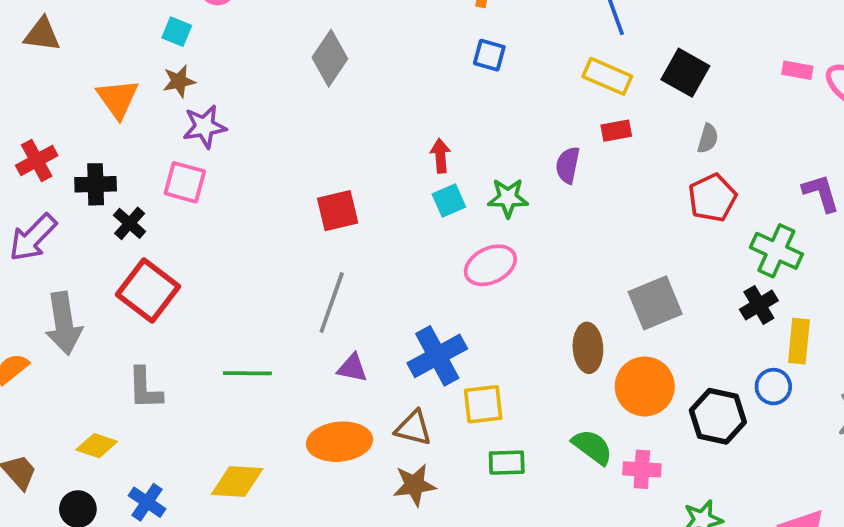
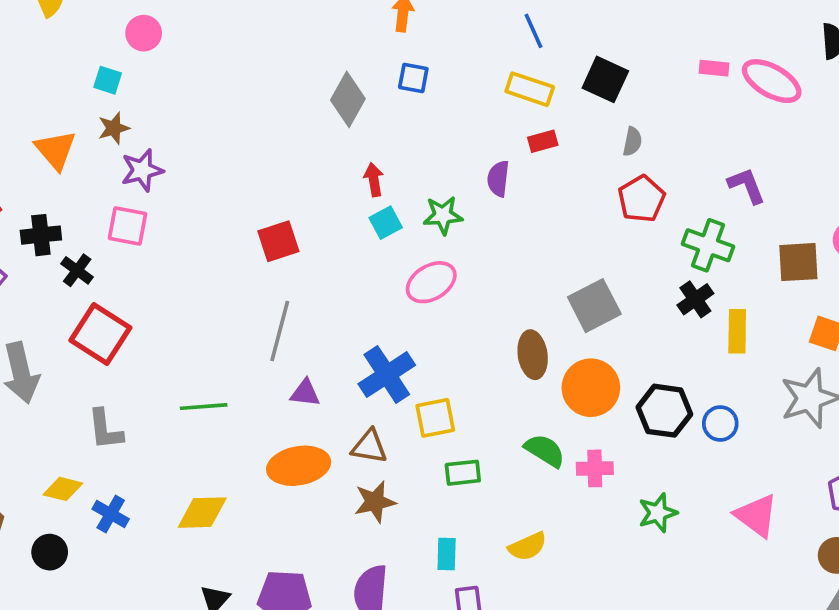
gray diamond: (330, 58) -> (348, 99), moved
blue circle: (773, 387) -> (720, 424), moved
blue cross: (147, 502) -> (111, 514), moved

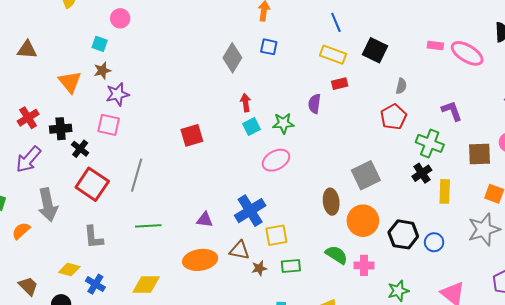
gray semicircle: (632, 142) -> (401, 86), moved
gray line: (280, 331) -> (137, 175), moved
brown star: (375, 502) -> (259, 268), moved, size x0.7

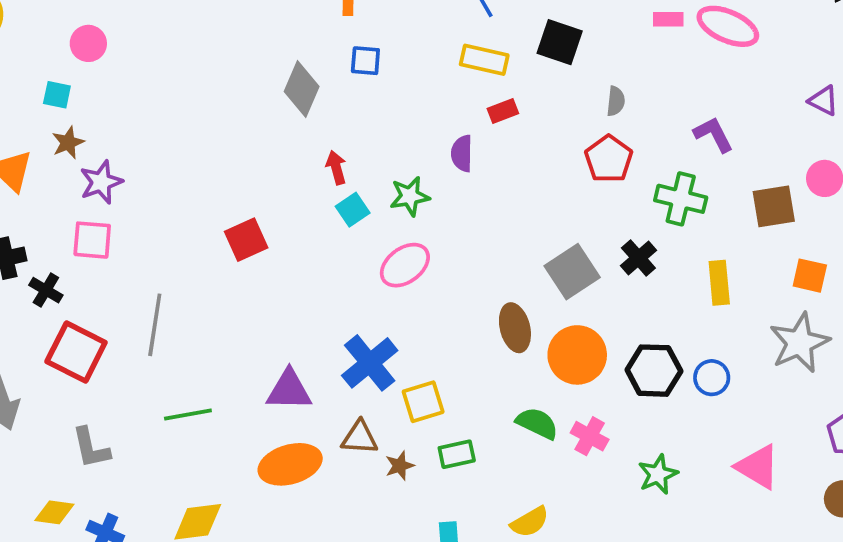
black cross: (422, 173) -> (638, 258), moved
purple triangle: (205, 220) -> (289, 390), size x1.5
pink cross: (364, 265) -> (590, 436), turned 36

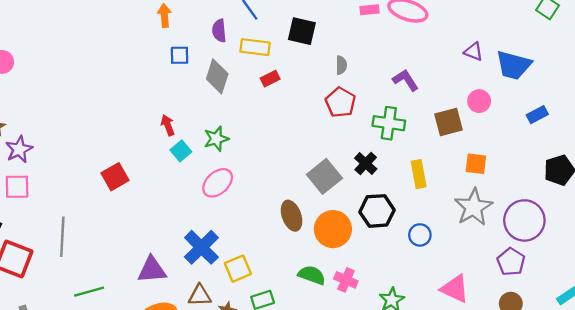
gray diamond: (302, 89) -> (217, 76), moved
purple semicircle: (462, 153) -> (219, 31), moved
black hexagon: (654, 371) -> (377, 211), moved

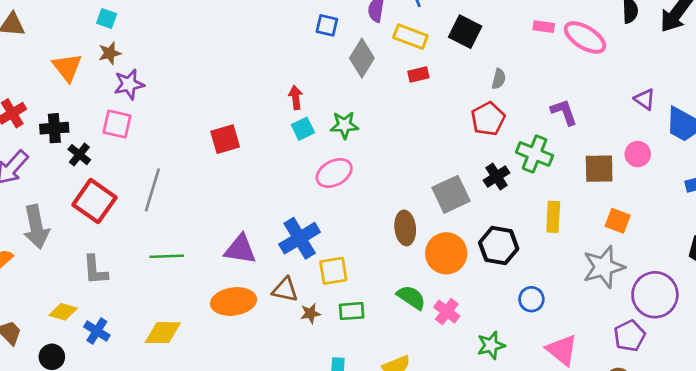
black cross: (366, 163) -> (496, 177), moved
blue circle: (420, 235) -> (531, 299), moved

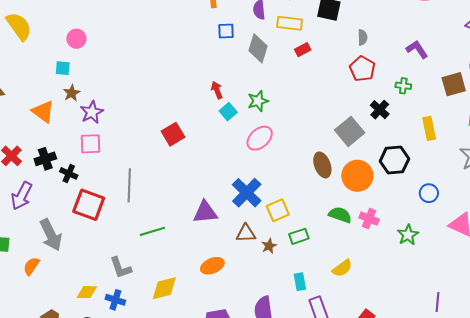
green cross: (535, 154) -> (403, 86), size x0.6
gray L-shape: (95, 270) -> (121, 268), moved
orange ellipse: (234, 301) -> (212, 266), moved, size x0.7

